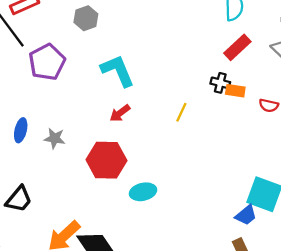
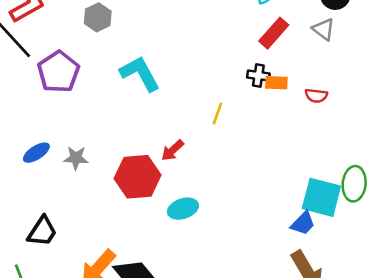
red arrow: (120, 113) -> (173, 150), moved
blue ellipse: (21, 130) -> (36, 153), turned 50

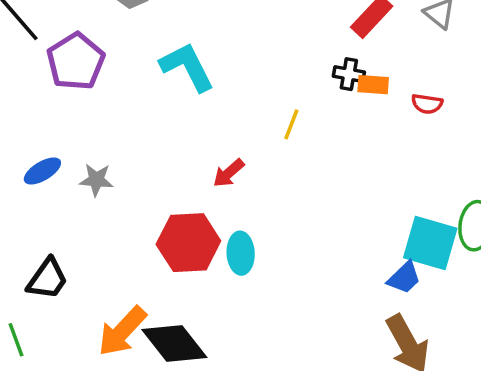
red hexagon: (138, 177) -> (188, 243), moved
cyan ellipse: (183, 209) -> (241, 253), turned -76

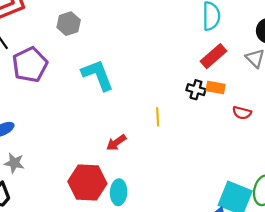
orange rectangle: (373, 85) -> (216, 87), moved
yellow line: (291, 124) -> (158, 117), turned -30
gray star: (96, 180) -> (14, 163), moved

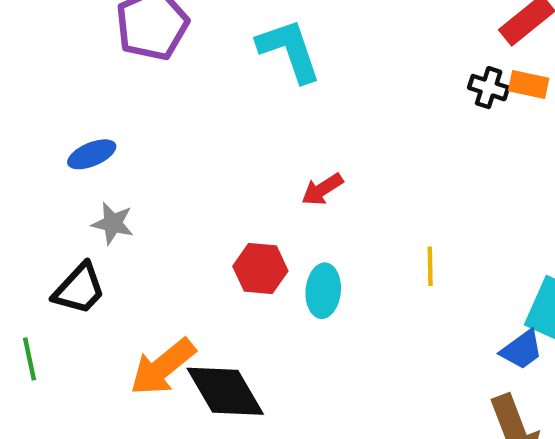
yellow line: (158, 117) -> (430, 266), moved
red hexagon: (87, 183) -> (260, 269), size x0.7

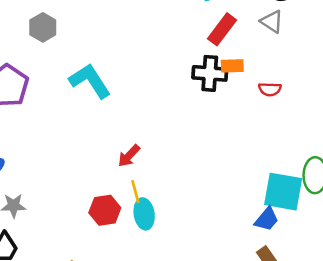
black cross: (489, 88) -> (210, 73), size x1.5
yellow line: (430, 266) -> (135, 192), moved

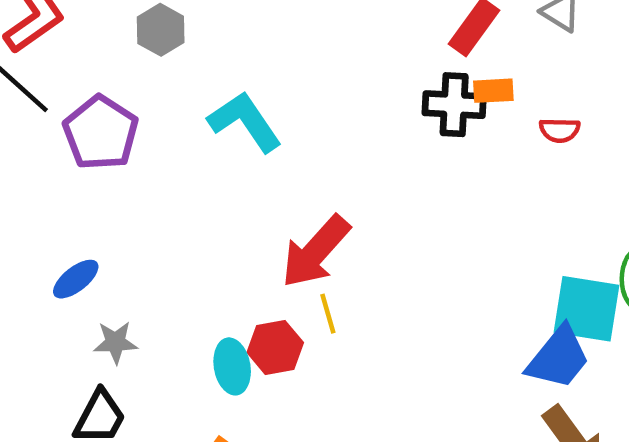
red arrow: (129, 156) -> (316, 251), size x1.8
cyan ellipse: (144, 214) -> (232, 366), moved
blue trapezoid: (267, 219) -> (558, 358), size x1.5

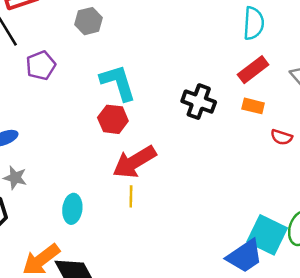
black cross: (454, 105) -> (199, 102), moved
purple pentagon: (101, 133) -> (41, 66), size x0.7
red hexagon: (275, 347) -> (113, 119), moved

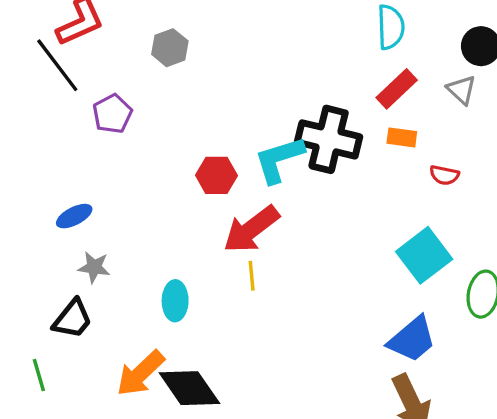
cyan L-shape: (118, 83) -> (279, 159), moved, turned -84
black cross: (199, 102) -> (329, 139), size x1.4
cyan square: (267, 235) -> (424, 255), moved, turned 33

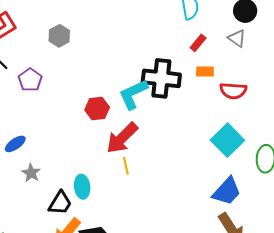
red rectangle: (397, 89) -> (198, 43), size x0.7
red semicircle: (444, 175) -> (233, 91), size x1.5
gray star: (94, 267) -> (31, 173), turned 30
black trapezoid: (72, 319) -> (60, 203), moved

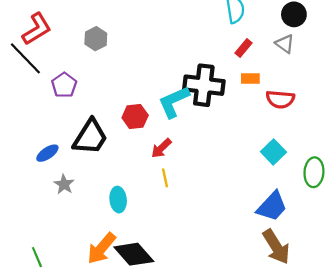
red arrow: (122, 138) -> (161, 148), size x0.6
cyan square: (227, 140) -> (273, 152), size x0.7
black trapezoid: (60, 203) -> (90, 137), moved, size x1.4

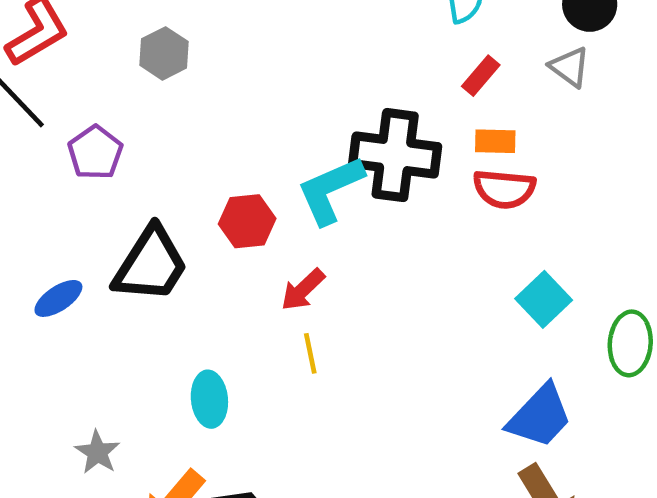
red semicircle: (280, 99) -> (504, 189), moved
gray star: (64, 184) -> (97, 452), moved

